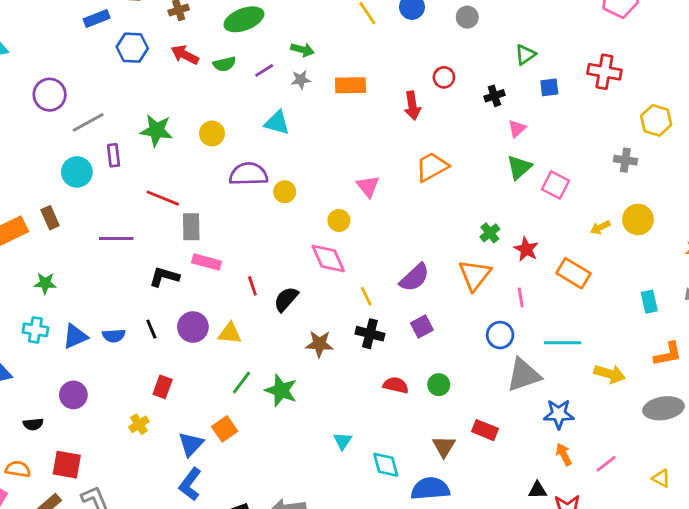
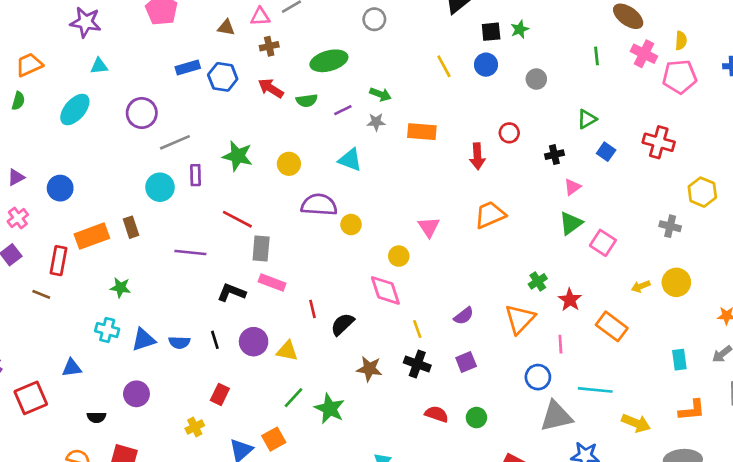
blue rectangle: (97, 18) -> (188, 67), moved
blue square: (549, 87) -> (606, 152), turned 36
purple semicircle: (414, 277) -> (464, 316), size x0.7

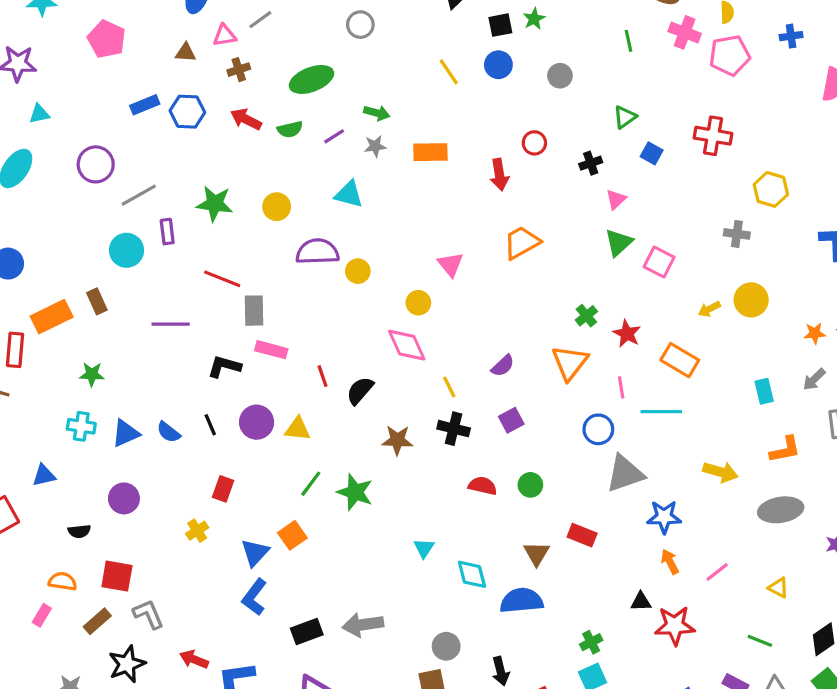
blue semicircle: (179, 342) -> (169, 432), turned 42
cyan line: (595, 390) -> (661, 412), moved

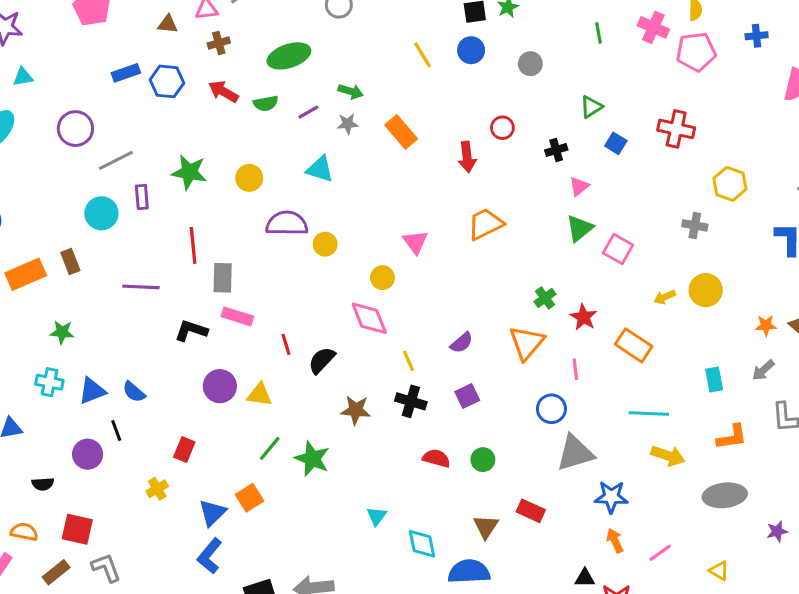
orange rectangle: (430, 152) -> (401, 132), turned 48
red line: (222, 279) -> (193, 245), turned 60
cyan line: (661, 412) -> (649, 413), moved
black line: (210, 425) -> (116, 431), moved

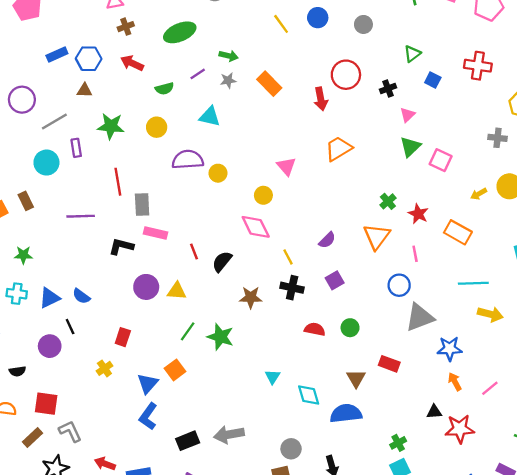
brown triangle: (168, 24) -> (84, 90), moved
green semicircle: (266, 103) -> (164, 89), moved
red circle: (502, 128) -> (346, 75), size x1.6

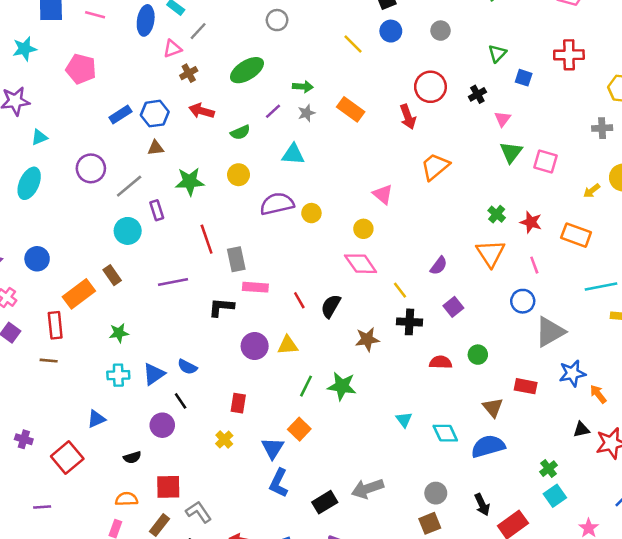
blue star: (450, 349) -> (572, 373), moved

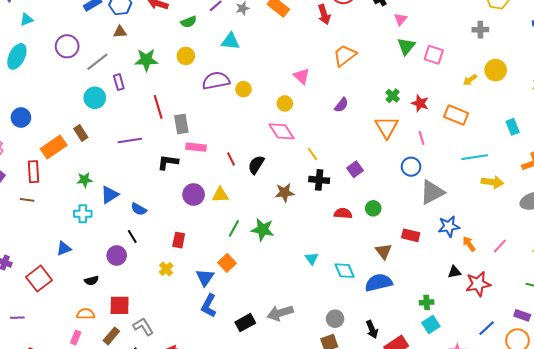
purple semicircle: (439, 266) -> (341, 105), moved
blue triangle: (154, 374) -> (110, 195), moved
green cross: (549, 469) -> (427, 302), turned 32

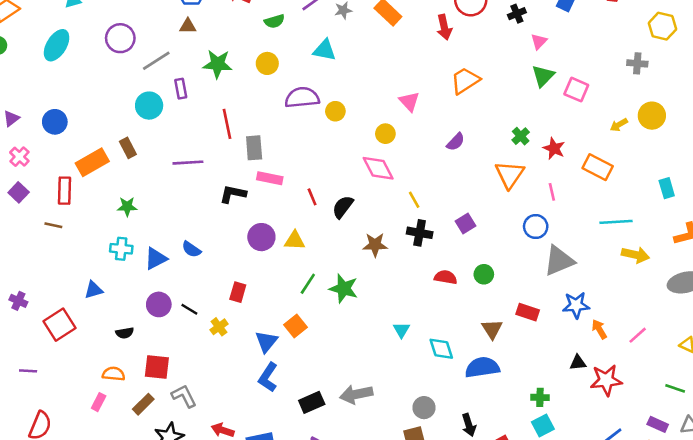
blue triangle: (110, 195) -> (156, 259), moved
black line: (132, 236) -> (189, 309), moved, turned -32

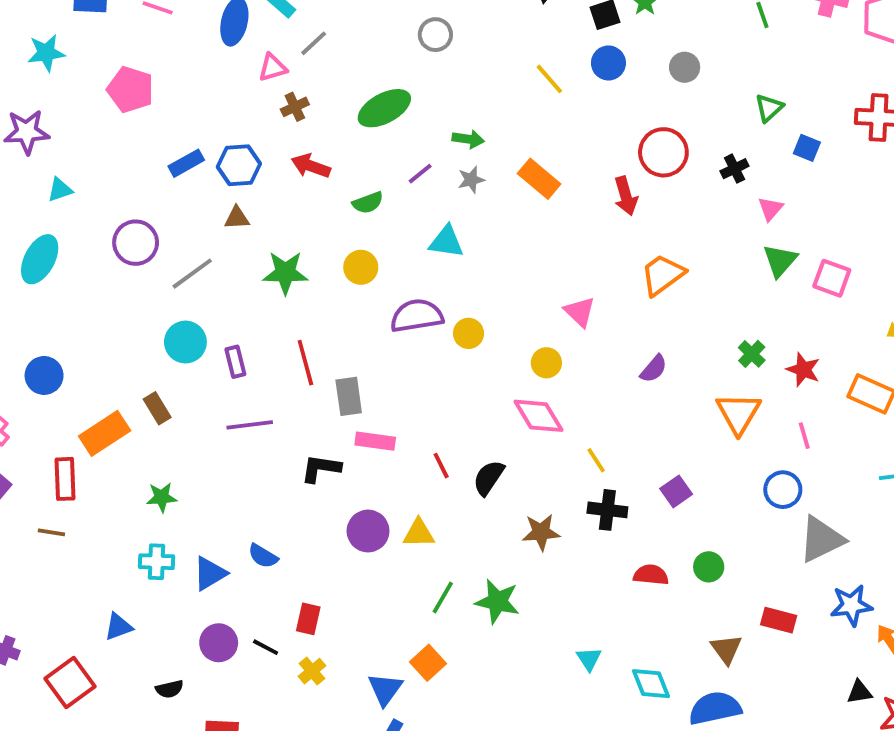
purple rectangle: (181, 89) -> (235, 362), moved
red rectangle: (238, 292) -> (308, 619), moved

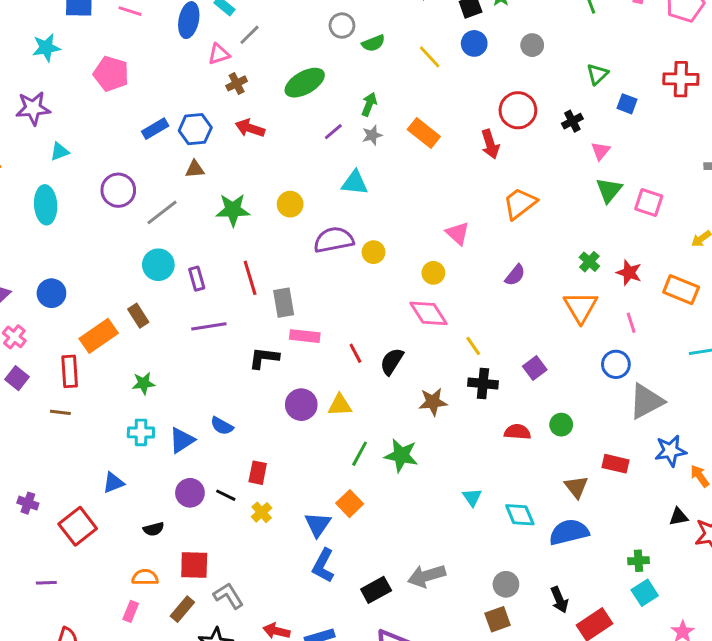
green arrow: (468, 139) -> (369, 104), turned -75
green semicircle: (368, 203) -> (373, 43), moved
cyan ellipse: (40, 259) -> (46, 205), turned -30

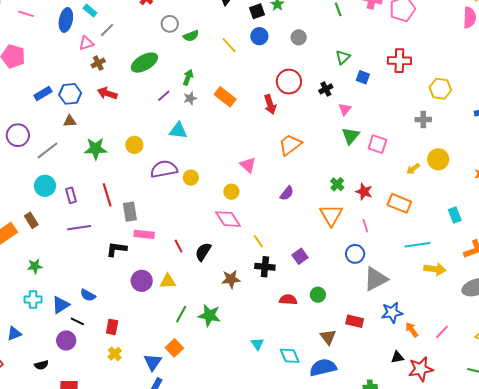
black line: (226, 495) -> (77, 321), moved

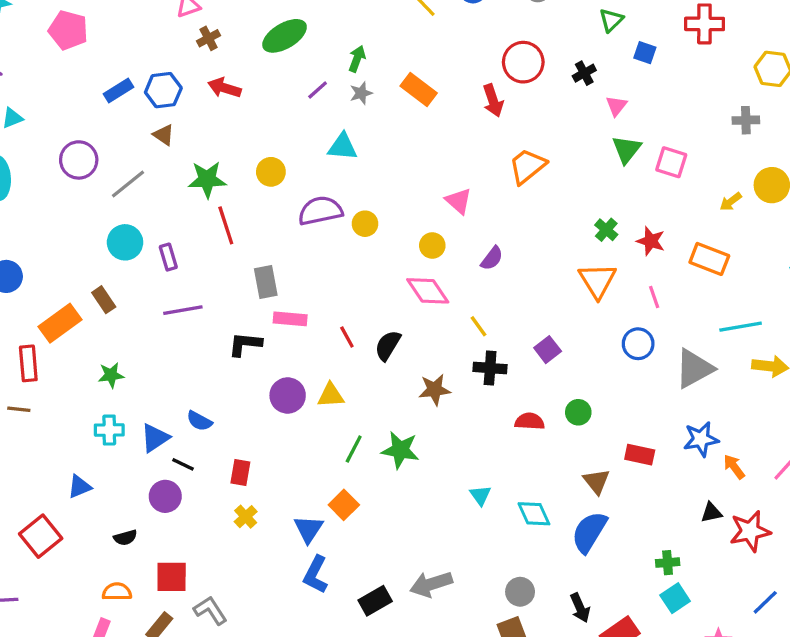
brown triangle: (70, 121) -> (164, 135), turned 40
purple semicircle: (287, 193) -> (492, 258), moved
red line: (107, 195) -> (226, 225), moved
gray triangle: (376, 279) -> (694, 369), moved
blue semicircle: (323, 368) -> (589, 532), turned -44

